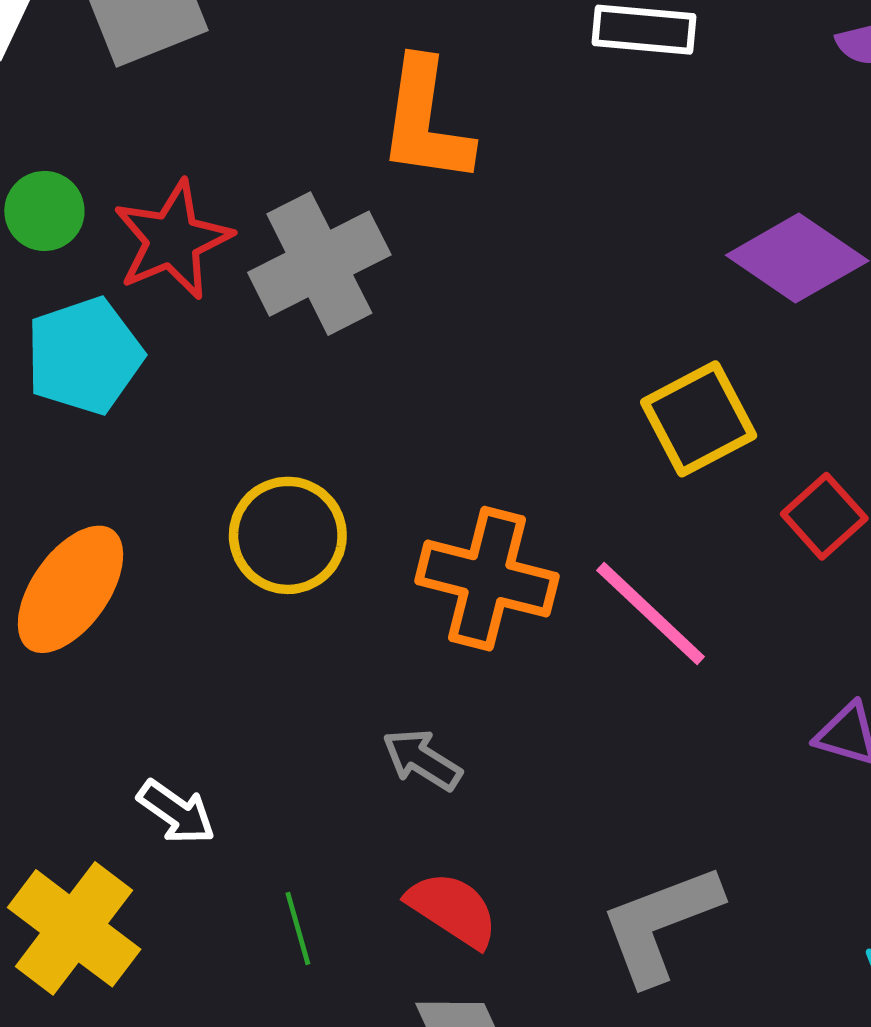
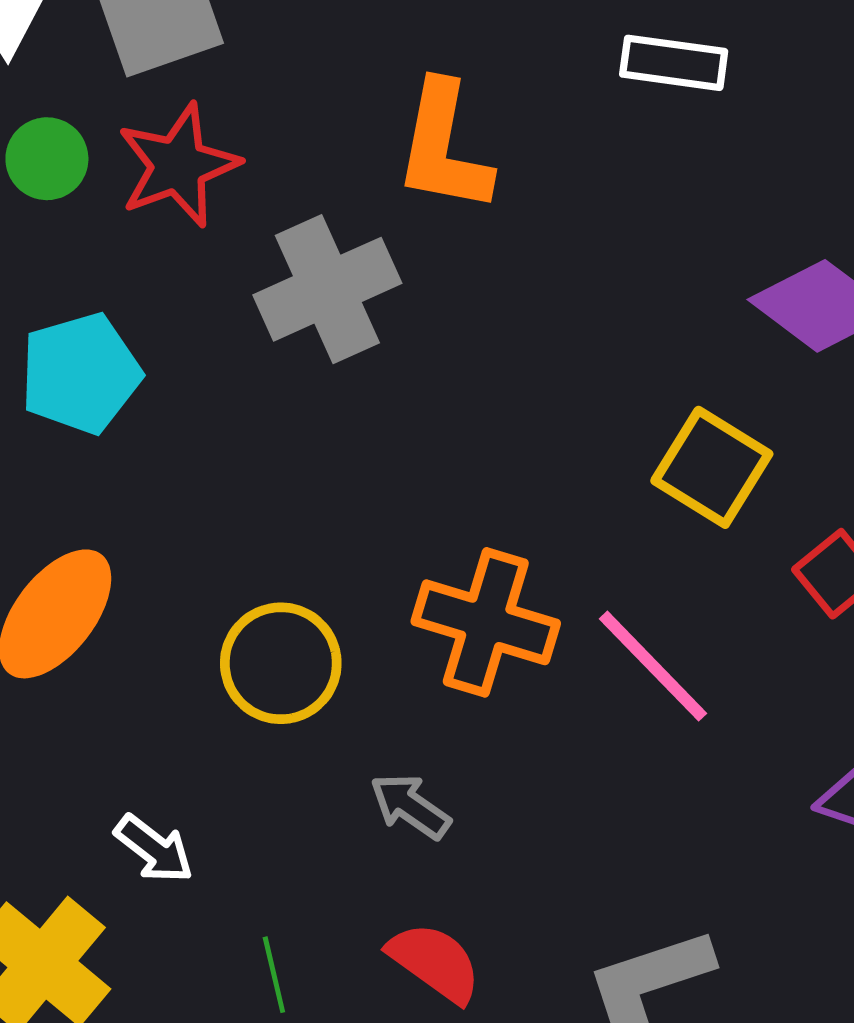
green circle: (44, 211) -> (47, 159), moved
red star: (173, 240) -> (178, 165), moved
yellow square: (699, 419) -> (712, 467), turned -33
yellow circle: (288, 535) -> (281, 663), moved

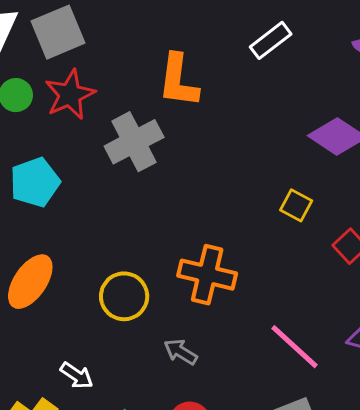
white rectangle: (674, 63) -> (271, 40), turned -42
yellow square: (712, 467) -> (296, 205), size x0.7
pink line: (653, 666) -> (295, 347), moved

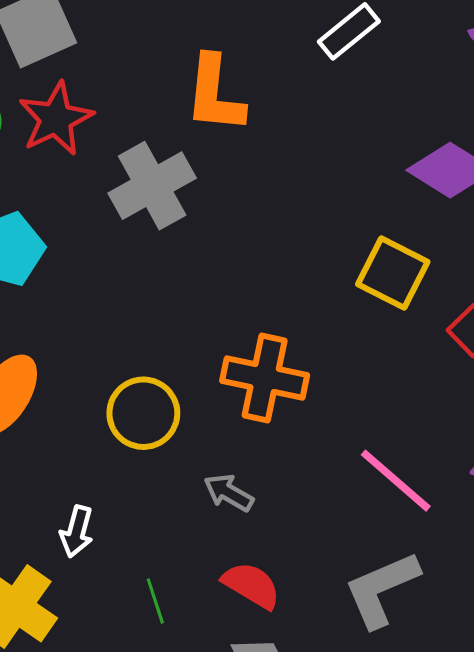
yellow square: (296, 205) -> (393, 273), size x1.5
white arrow: (77, 376) -> (77, 531), turned 72

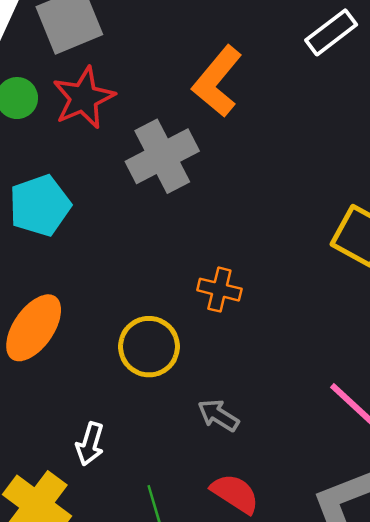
orange L-shape: (215, 94) -> (217, 81), turned 32
orange cross: (265, 378) -> (219, 290), moved, size x0.6

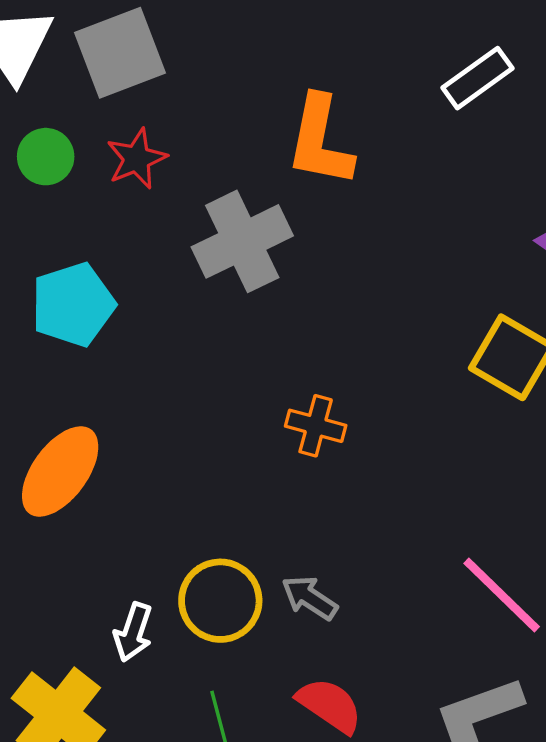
orange L-shape: (217, 81) -> (320, 141), turned -30
red star: (84, 98) -> (137, 159), size x0.7
yellow circle: (149, 347) -> (220, 601), moved

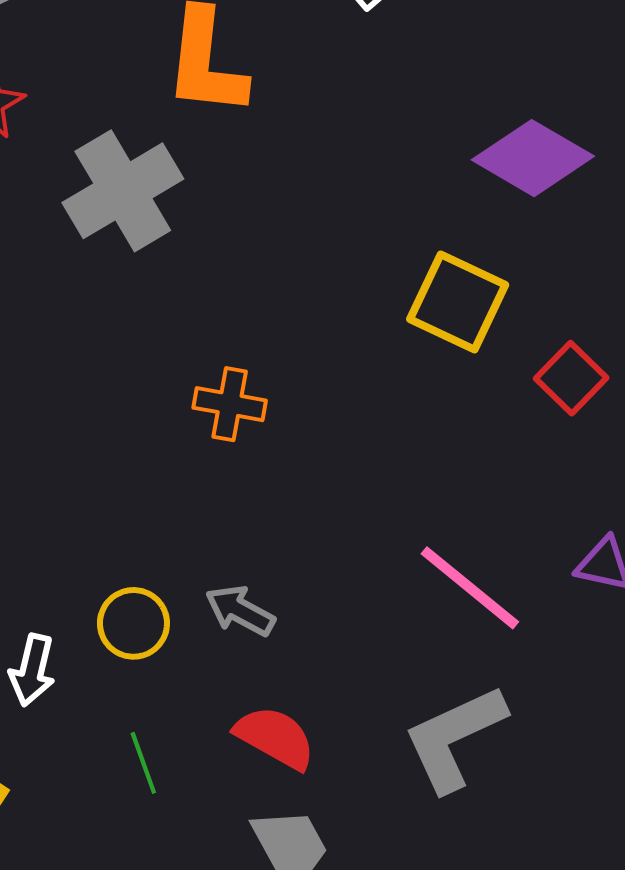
yellow circle: (220, 601) -> (133, 623), size x0.7

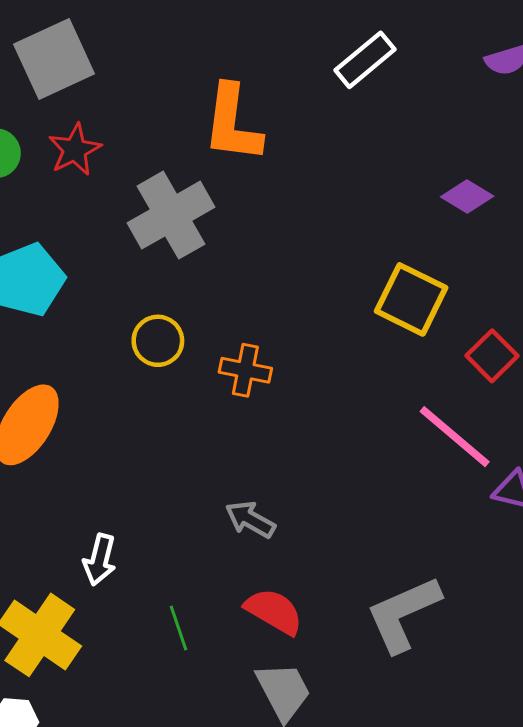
purple diamond: (533, 158) -> (467, 197), size x0.6
pink line: (470, 588) -> (455, 437), moved
yellow circle: (133, 623) -> (158, 341), moved

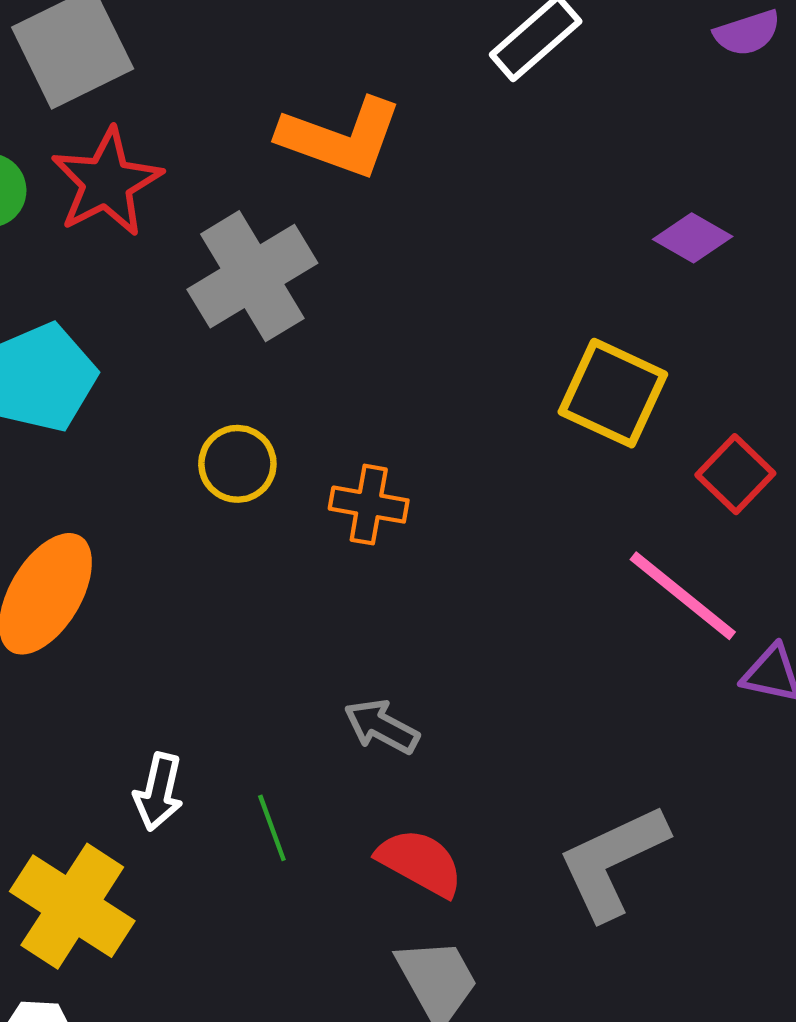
orange L-shape: (232, 123) -> (340, 138), turned -76
red star: (75, 150) -> (107, 182), size x1.4
green line: (179, 628) -> (272, 828), moved

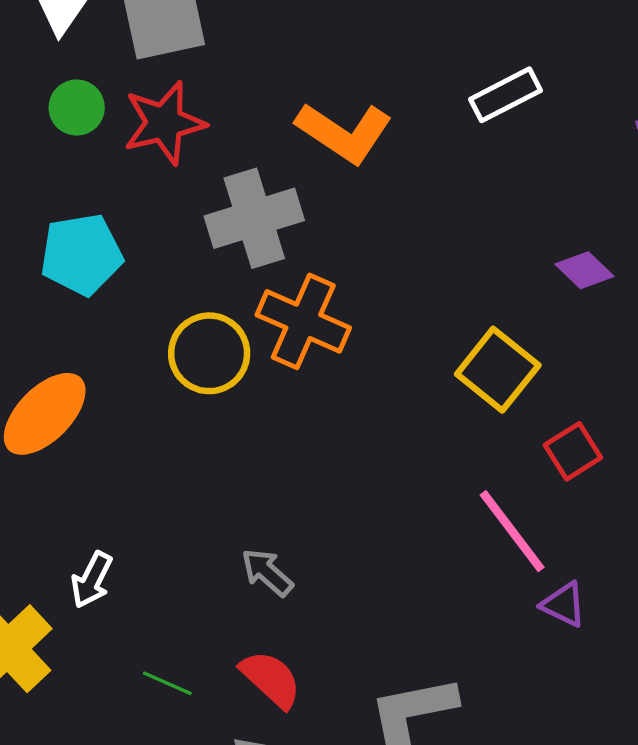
yellow circle: (237, 464) -> (209, 353), size x1.4
orange cross: (369, 505) -> (303, 321), moved, size x1.6
green line: (272, 828) -> (167, 683), moved, turned -60

